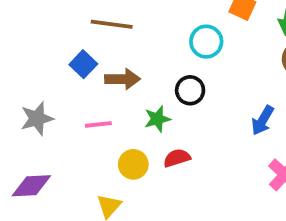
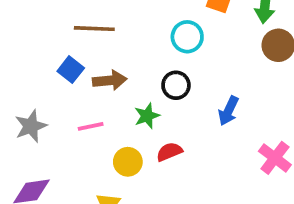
blue arrow: (263, 120) -> (228, 111), moved

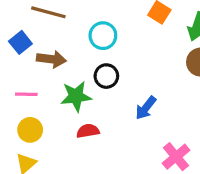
cyan circle: (187, 37) -> (103, 36), moved
green star: (147, 116) -> (76, 96), size x1.4
yellow circle: (128, 162) -> (30, 130), moved

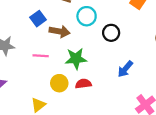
cyan circle: (103, 36) -> (87, 16), moved
black circle: (106, 76) -> (111, 33), moved
yellow circle: (30, 130) -> (59, 83), moved

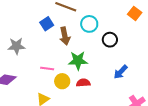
brown arrow: (60, 31) -> (65, 36), turned 66
pink line: (41, 56) -> (47, 68), moved

